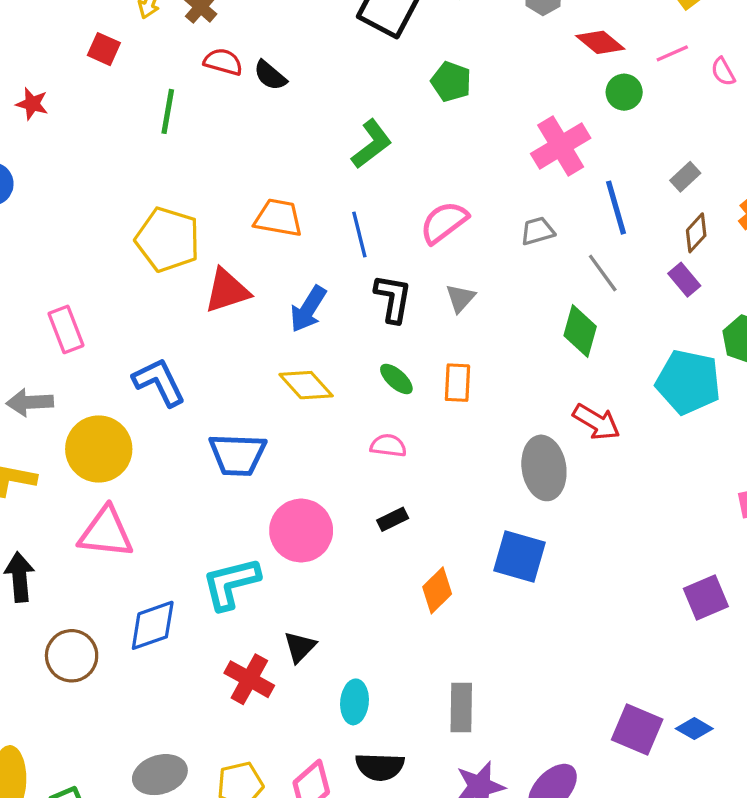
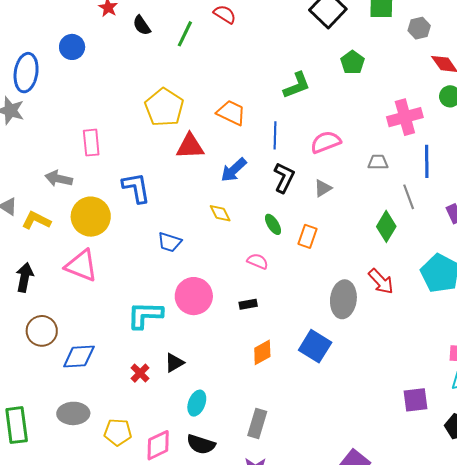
black semicircle: (270, 75) -> (142, 25), moved
yellow diamond: (306, 385) -> (220, 213), size x0.7
blue trapezoid: (238, 455) -> (170, 242), size x0.7
blue diamond: (153, 625) -> (79, 357), moved
red cross: (249, 679) -> (140, 373), size x0.7

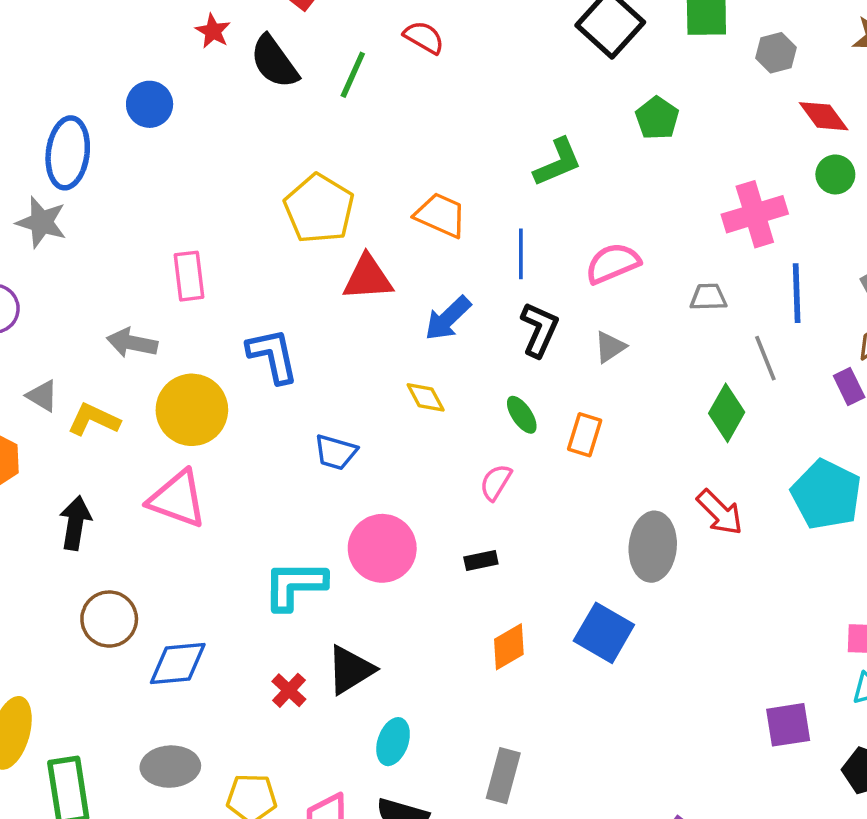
black semicircle: (142, 25) -> (274, 62), size x1.5
pink semicircle: (258, 261) -> (496, 482), turned -80
black triangle: (174, 363) -> (350, 670), size x1.4

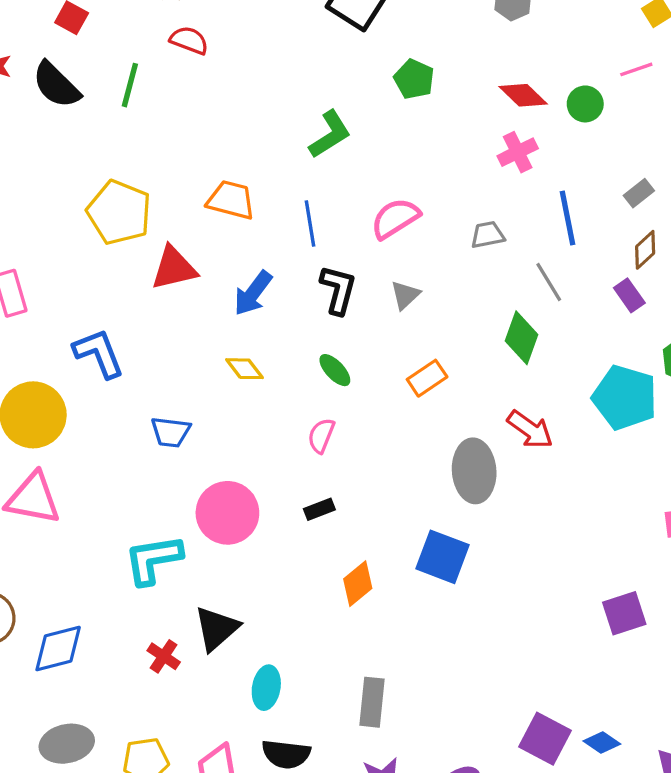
red diamond: (824, 116) -> (523, 95), moved
pink cross: (755, 214) -> (518, 152), size x0.7
orange rectangle: (585, 435) -> (427, 378), moved, turned 48

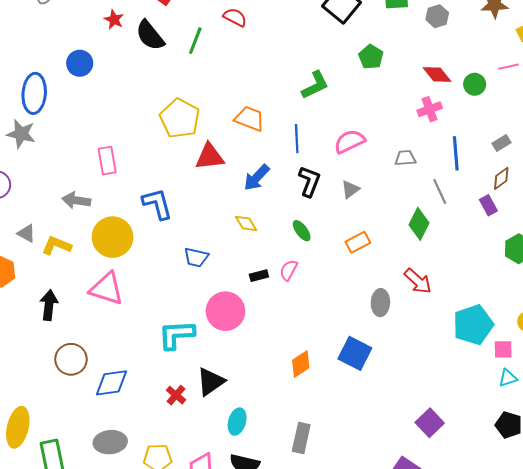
cyan pentagon: (625, 397) -> (473, 325), moved, turned 30
gray ellipse: (474, 471) -> (380, 303), size x0.7
black rectangle: (319, 509) -> (259, 276), moved
purple square: (624, 613) -> (430, 423), moved, turned -32

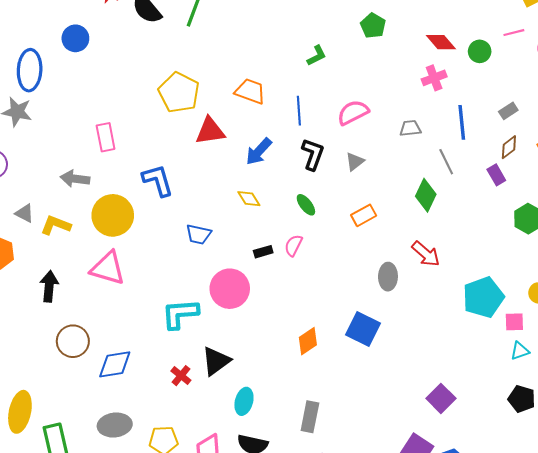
green L-shape: (315, 85) -> (317, 56), size x0.7

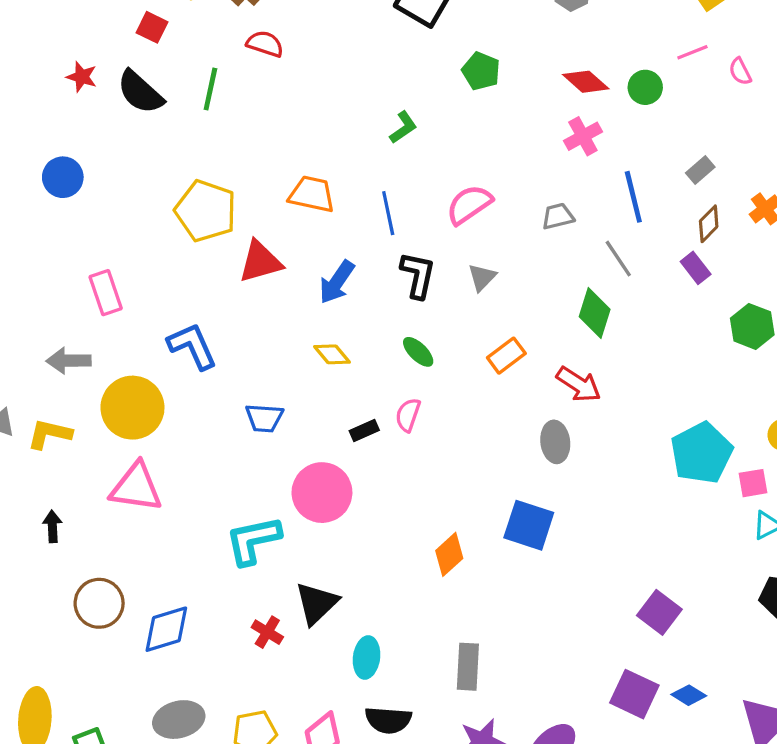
blue circle: (75, 38) -> (63, 177), moved
red arrow: (426, 254) -> (579, 384), moved
black arrow: (49, 286) -> (52, 526), size x0.7

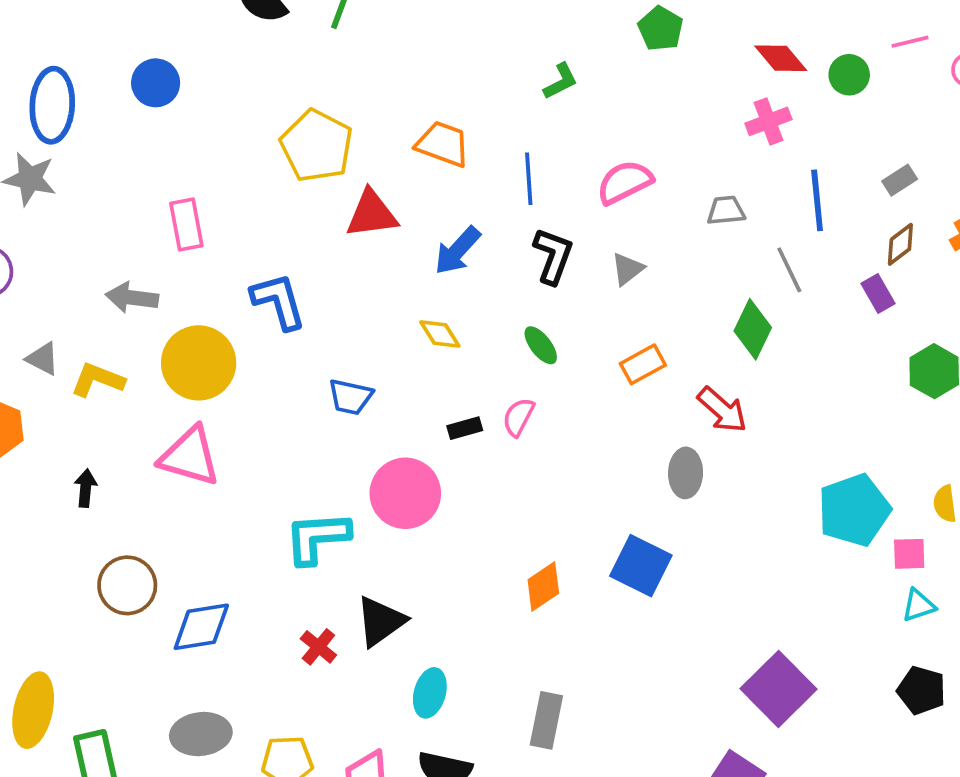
purple square: (659, 612) -> (778, 689), size x1.4

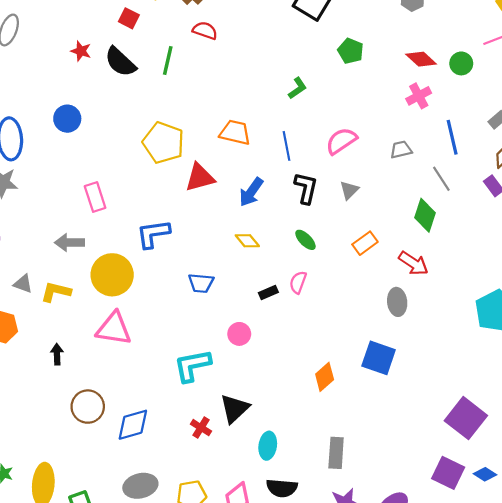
blue L-shape: (279, 301) -> (153, 234), turned -75
pink circle: (405, 493) -> (239, 334), size x0.6

